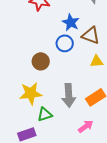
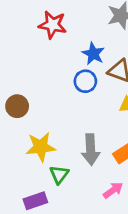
brown circle: (41, 61) -> (17, 106), moved
green triangle: (45, 114) -> (59, 174), turned -35

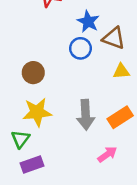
brown circle: (17, 106) -> (33, 73), moved
green triangle: (59, 174) -> (20, 139), moved

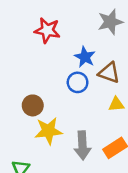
yellow star: (37, 112) -> (48, 131), moved

